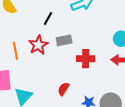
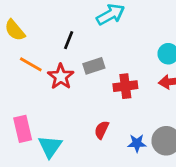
orange line: (15, 51) -> (31, 64), moved, turned -42

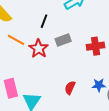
red cross: (125, 86) -> (96, 46), moved
blue star: (137, 143) -> (99, 85), moved

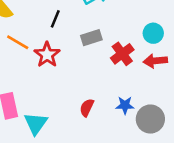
gray rectangle: (63, 40) -> (91, 38), moved
red cross: (96, 46) -> (122, 54), turned -30

